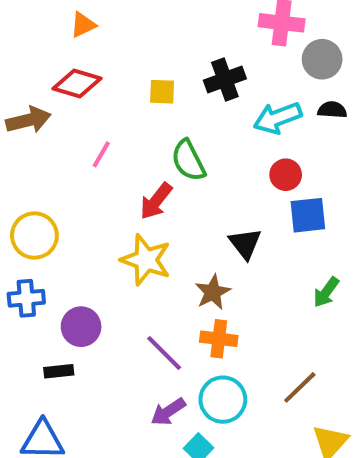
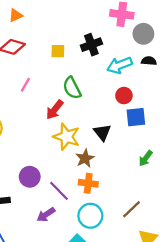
yellow star: (146, 260) -> (67, 137), moved
purple circle: (81, 327) -> (30, 177), moved
purple arrow: (168, 412) -> (46, 215), moved

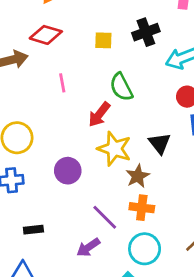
pink line: (25, 85) -> (62, 83), turned -40
purple circle: (30, 177) -> (68, 171), moved

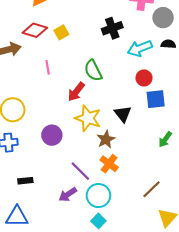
yellow square: (103, 40) -> (61, 32), moved, turned -32
orange cross: (142, 208) -> (109, 164), turned 30
cyan circle: (145, 249) -> (98, 196), moved

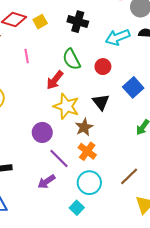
black cross: (112, 28) -> (78, 22), moved, turned 36
red circle: (144, 78) -> (103, 67), moved
blue square: (156, 99) -> (133, 87), turned -36
purple circle: (52, 135) -> (42, 132), moved
cyan circle: (98, 196) -> (89, 183), moved

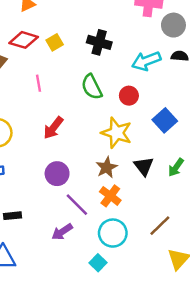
red arrow: (55, 80) -> (53, 128), moved
black triangle: (101, 102) -> (144, 166), moved
yellow star: (66, 106) -> (117, 133), moved

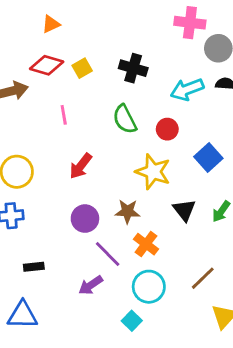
brown star: (107, 167) -> (128, 211), moved, turned 30

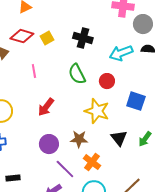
blue square: (208, 158) -> (136, 101), turned -30

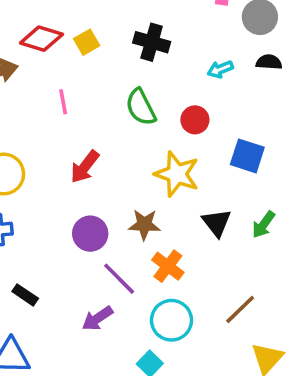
cyan arrow: (121, 53) -> (220, 69), size x0.6
black rectangle: (13, 178) -> (25, 295), turned 40

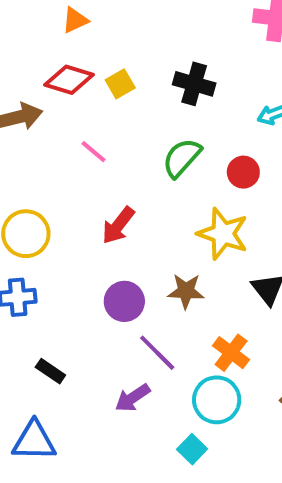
pink line: (63, 102) -> (94, 152), turned -40
green semicircle: (141, 107) -> (182, 158), turned 69
orange cross: (168, 266) -> (231, 353), moved

